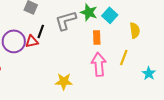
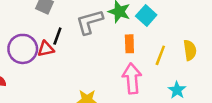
yellow semicircle: (135, 30) -> (190, 50), moved
yellow line: (124, 57) -> (160, 55), moved
cyan star: (149, 73) -> (177, 90), moved

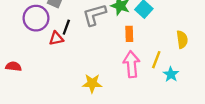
purple circle: (23, 49) -> (36, 18), moved
yellow line: (160, 55) -> (156, 60), moved

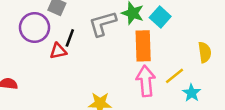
orange rectangle: (129, 34) -> (143, 46), size x1.6
yellow line: (156, 60) -> (175, 76), turned 30

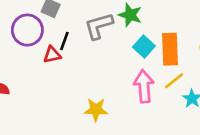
cyan square: (160, 17) -> (144, 46), moved
orange rectangle: (143, 46) -> (170, 49), moved

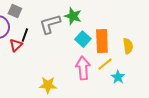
red triangle: (52, 55) -> (16, 45), turned -32

